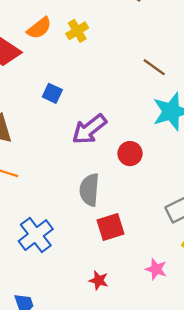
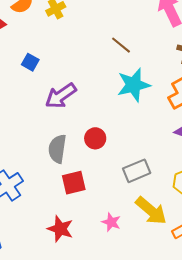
red circle: (130, 154) -> (95, 138), moved
red star: (99, 280) -> (60, 229), size x1.5

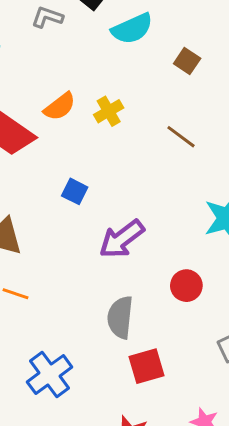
brown line: (121, 45) -> (181, 137), moved
red circle: (95, 138) -> (186, 286), moved

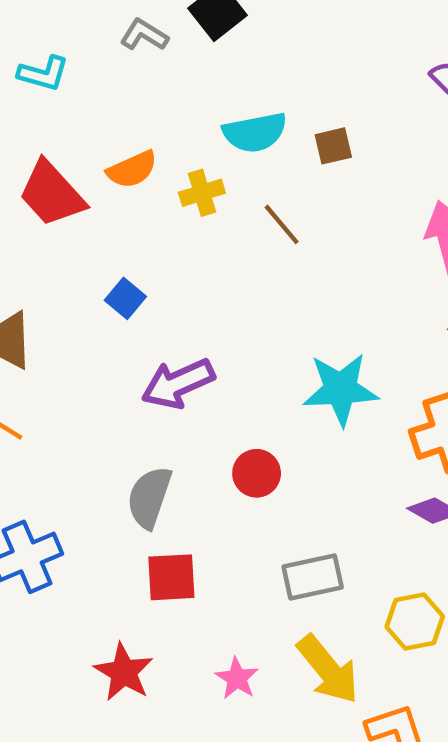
cyan semicircle: (132, 29) -> (255, 132), moved
brown square: (187, 61) -> (333, 146), turned 30
brown line: (181, 137) -> (282, 224), moved

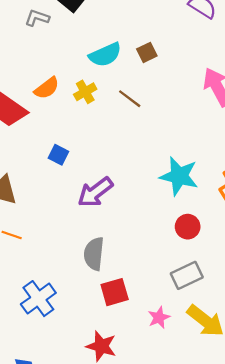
cyan star: (341, 389) -> (179, 176), turned 30
red circle: (257, 473) -> (188, 227), moved
pink star: (237, 678) -> (159, 318), moved, turned 30

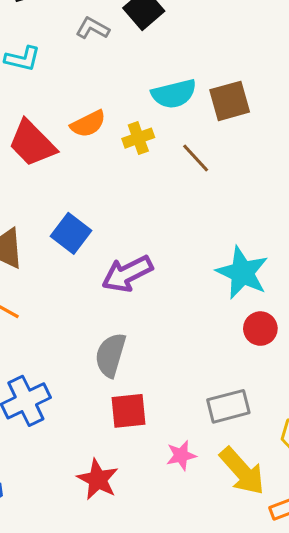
brown square: (147, 52) -> (230, 101), size x1.5
blue square: (58, 155) -> (71, 233), moved, size x1.4
red circle: (188, 227) -> (260, 329), moved

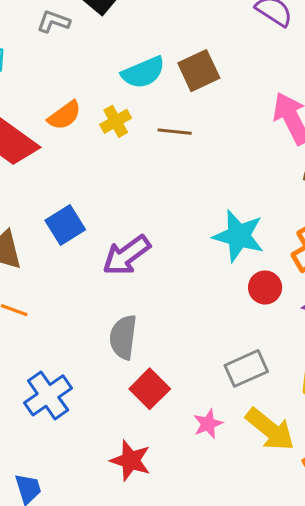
brown line: (196, 158) -> (175, 132), turned -32
blue square: (71, 233) -> (65, 225), turned 30
red square: (129, 411) -> (150, 389), turned -30

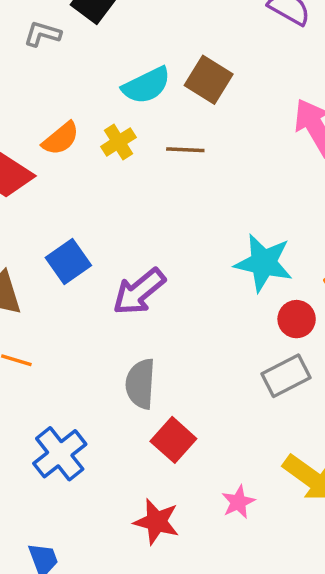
brown square: (199, 71) -> (209, 80), turned -30
gray rectangle: (246, 368) -> (286, 376), moved
pink star: (208, 424) -> (238, 502), moved

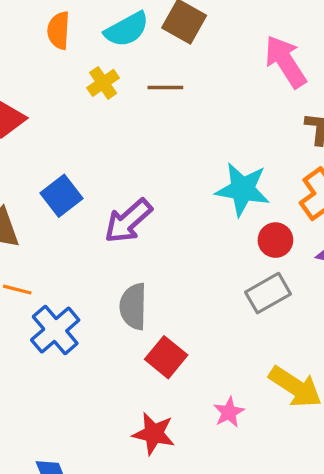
orange semicircle: (61, 138) -> (59, 30), moved, turned 135
blue cross: (60, 454) -> (55, 330), moved

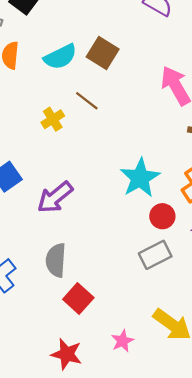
yellow cross: (103, 83) -> (53, 119), moved
brown line: (165, 88) -> (87, 101), turned 35
cyan star: (243, 189) -> (140, 178), turned 30

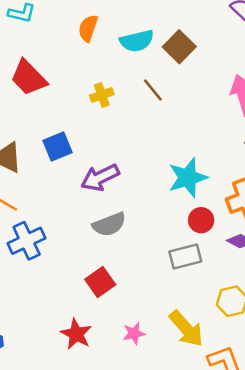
yellow cross: (53, 119) -> (102, 95), moved
gray semicircle: (56, 260) -> (109, 224), moved, turned -128

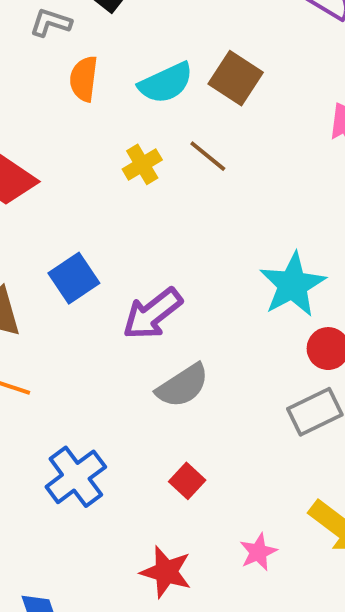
yellow cross: (102, 95) -> (142, 164), moved
blue cross: (27, 241) -> (76, 477), moved
red square: (100, 282) -> (187, 481), size x0.7

